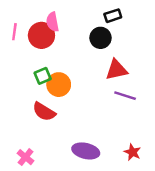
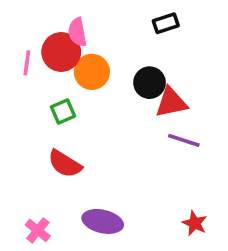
pink line: (14, 32) -> (27, 63), moved
black circle: (101, 38) -> (150, 83), moved
orange circle: (59, 85) -> (92, 72), moved
purple ellipse: (86, 151) -> (103, 221), moved

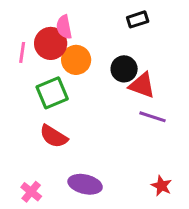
red triangle: (171, 102) -> (142, 85), turned 32
green square: (63, 111) -> (52, 93), size x1.5

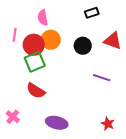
red circle: (51, 43) -> (34, 45), moved
red triangle: (142, 85) -> (113, 41), moved
pink cross: (31, 192) -> (13, 117), moved

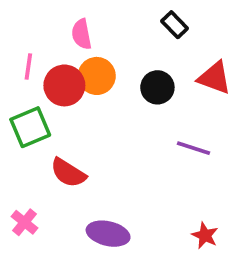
black rectangle: (92, 13) -> (175, 25), turned 64
green square: (35, 62) -> (30, 127), moved

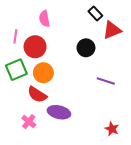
orange circle: (97, 76) -> (43, 73), moved
red triangle: (214, 78) -> (112, 30), moved, turned -42
pink cross: (24, 222) -> (29, 122), moved
purple ellipse: (108, 234) -> (59, 112), moved

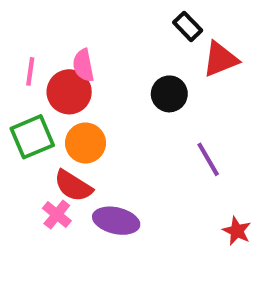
pink semicircle: (44, 19) -> (83, 65), moved
purple line: (106, 81) -> (208, 159), turned 42
pink cross: (29, 122) -> (57, 215), moved
red star: (112, 129) -> (237, 231), moved

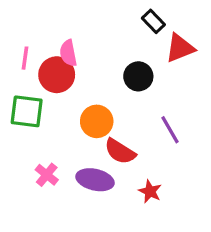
green square: (32, 137) -> (27, 111), turned 30
orange circle: (85, 143) -> (97, 121), moved
red semicircle: (73, 186) -> (120, 151), moved
red star: (237, 231) -> (150, 191), moved

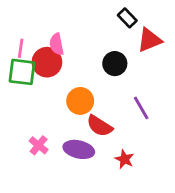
green square: (27, 111) -> (22, 72), moved

